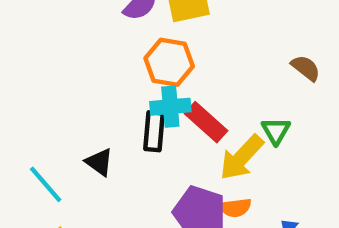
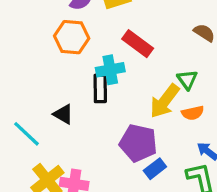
orange hexagon: (169, 62) -> (72, 37), moved
red rectangle: (206, 122) -> (138, 44), moved
orange semicircle: (235, 208) -> (193, 113), moved

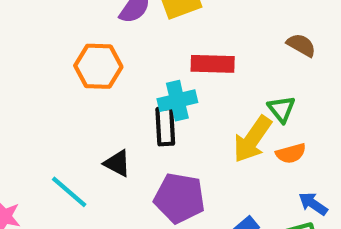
orange hexagon: (72, 37) -> (98, 66), moved
red rectangle: (138, 44) -> (213, 64), turned -32
purple pentagon: (138, 143) -> (179, 198), moved

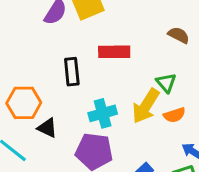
orange hexagon: (98, 66) -> (24, 103), moved
cyan cross: (177, 101) -> (103, 113), moved
black rectangle: (165, 126) -> (72, 72), moved

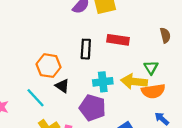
brown semicircle: (179, 35) -> (165, 35), turned 40
yellow arrow: (146, 106) -> (134, 81), turned 55
orange semicircle: (174, 115) -> (153, 91), size x1.5

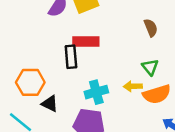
brown semicircle: (165, 35) -> (151, 28), moved
red rectangle: (118, 40) -> (86, 41), moved
yellow arrow: (134, 81) -> (133, 86), size x0.6

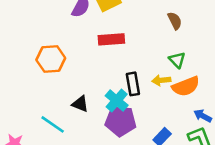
black rectangle: (71, 57) -> (133, 84), moved
orange hexagon: (30, 82) -> (51, 59), moved
cyan cross: (96, 92) -> (117, 101), moved, turned -30

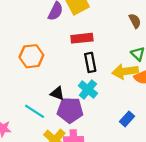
yellow arrow: (161, 80) -> (125, 71), size x1.6
black rectangle: (133, 84) -> (90, 62), moved
purple pentagon: (121, 121) -> (70, 110), moved

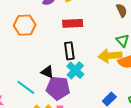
orange hexagon: (31, 56) -> (25, 25), moved
black rectangle: (90, 62) -> (69, 51), moved

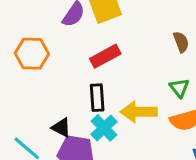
red rectangle: (73, 23) -> (105, 56), turned -30
yellow arrow: (110, 56) -> (139, 112), moved

